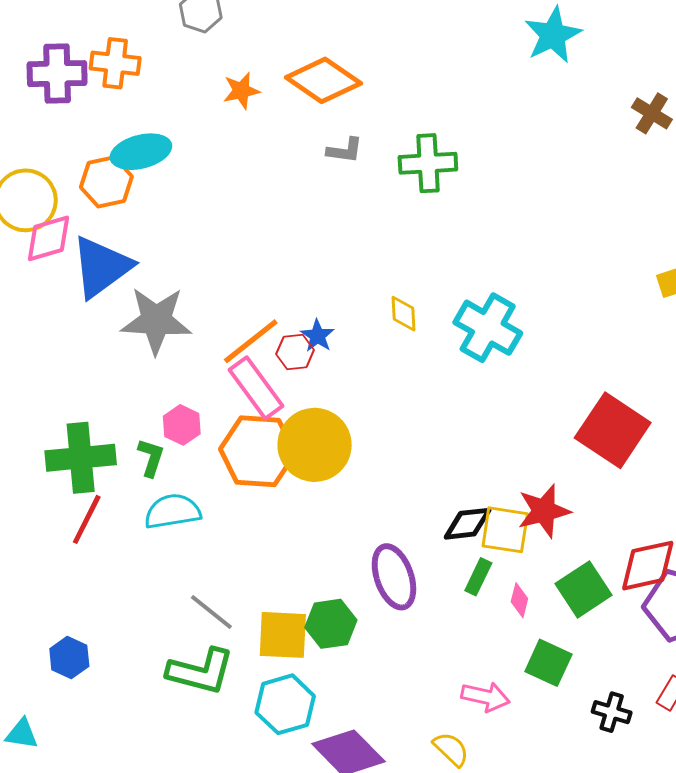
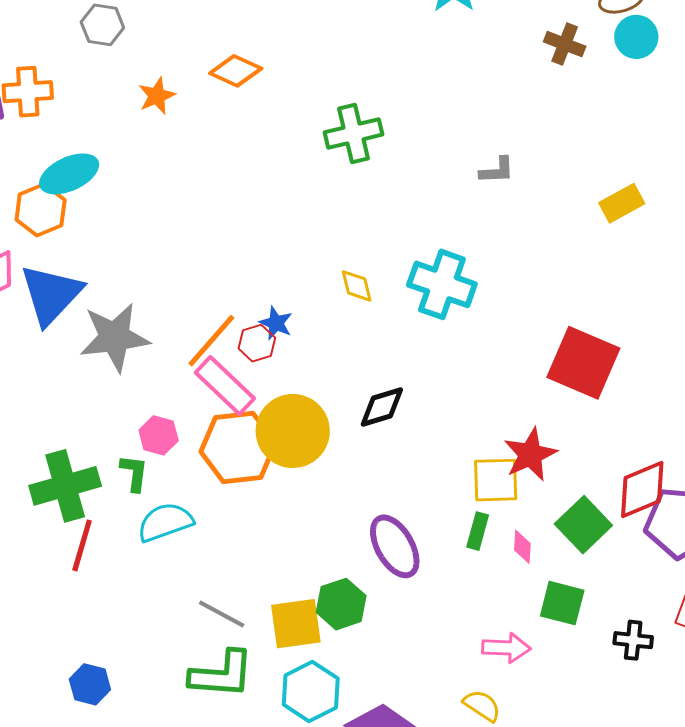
orange diamond: (323, 80) -> (236, 71), size x0.7
gray L-shape: (345, 150) -> (497, 170), moved
black diamond: (468, 524) -> (382, 407), moved

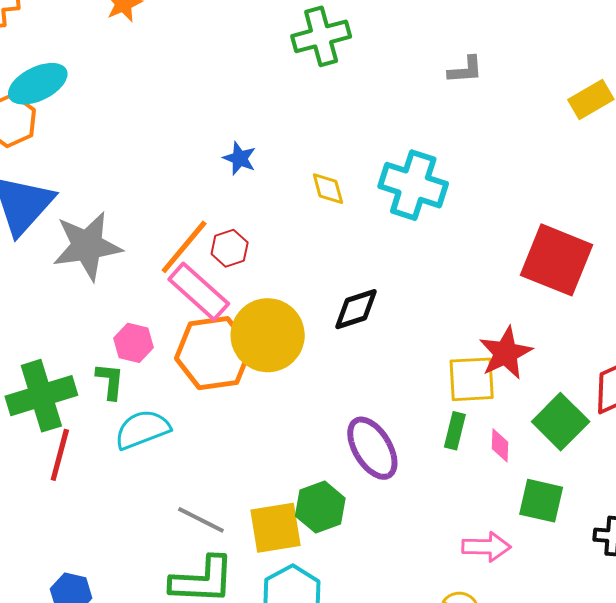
blue star: (276, 323) -> (240, 158), moved

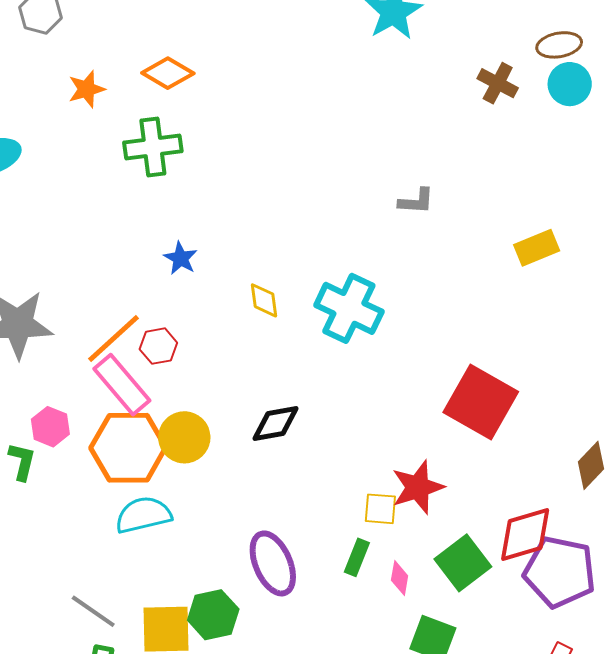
green cross: (321, 36) -> (153, 147), moved
yellow circle: (268, 335) -> (184, 437), size x0.7
yellow square: (472, 379) -> (380, 509), size x0.7
cyan semicircle: (142, 429) -> (143, 515), moved

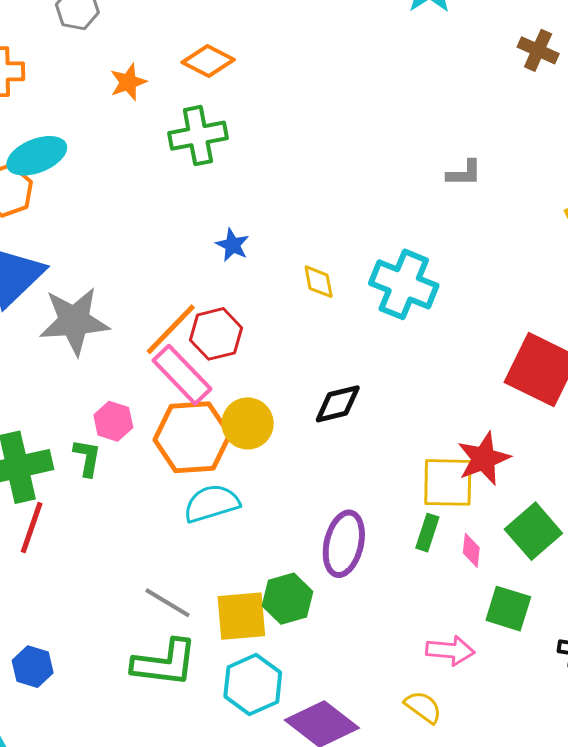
red hexagon: (158, 346) -> (216, 334), size x1.4
yellow square: (380, 509) -> (448, 482), size x1.6
purple ellipse: (273, 563) -> (344, 544), turned 40

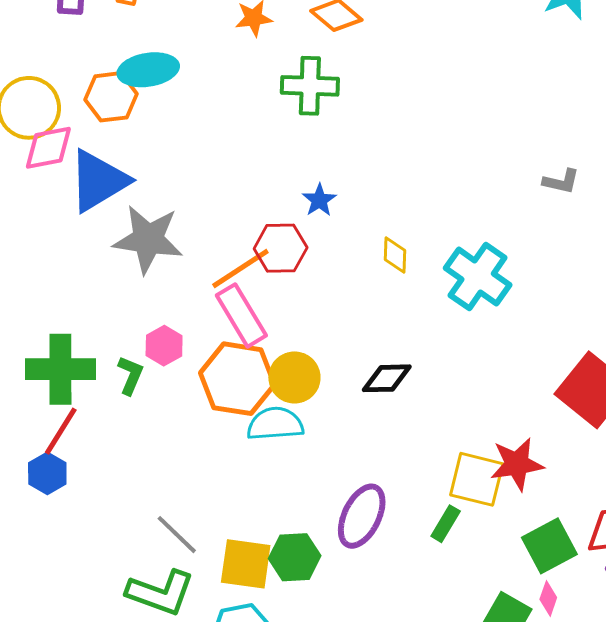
red hexagon: (216, 334) -> (281, 248), moved
cyan semicircle: (212, 503) -> (275, 424), moved
pink diamond: (471, 550) -> (548, 598), moved
blue hexagon: (33, 667) -> (47, 473), moved

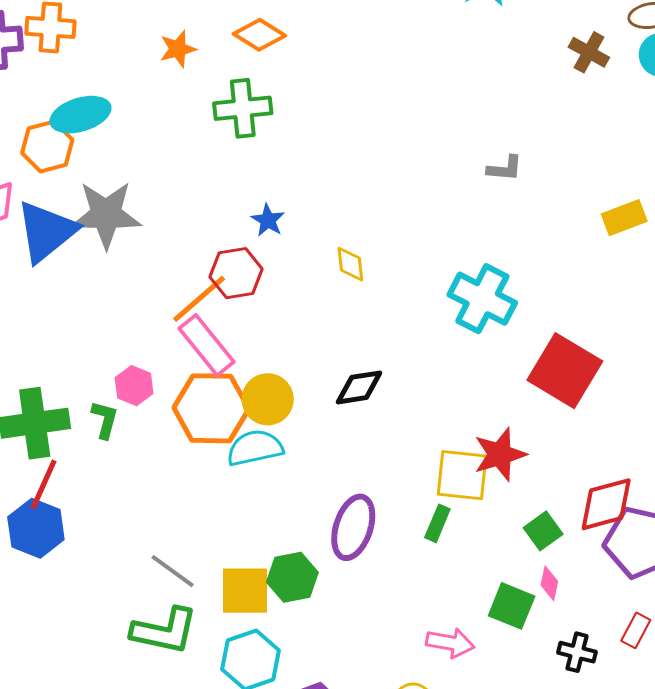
gray star: (148, 239) -> (106, 215), moved
cyan cross: (478, 276) -> (482, 299), moved
blue hexagon: (47, 473) -> (36, 528), size x1.4
green square: (549, 546) -> (543, 531), size x0.7

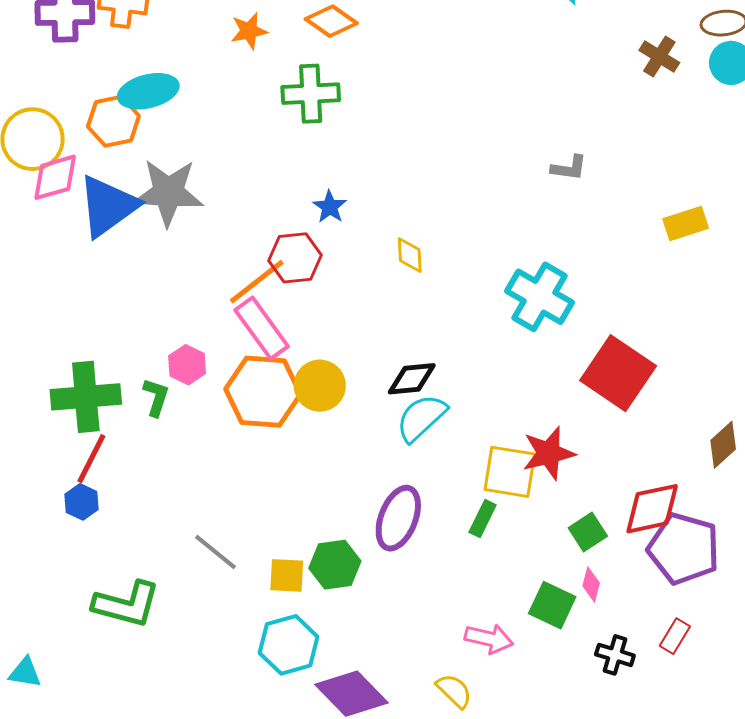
cyan semicircle: (255, 448) -> (421, 418), moved, turned -34
blue hexagon: (36, 528) -> (81, 502), size x0.6
yellow square: (245, 591) -> (287, 575), size x0.7
green L-shape: (164, 631) -> (127, 604), moved

